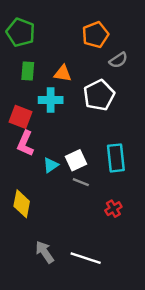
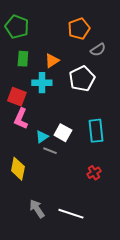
orange triangle: (63, 73) -> (52, 61), turned -42
white square: (76, 160) -> (63, 133), turned -36
gray line: (81, 182) -> (50, 151), moved

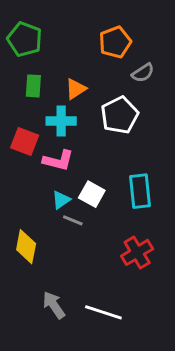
pink L-shape: (21, 119) -> (58, 160), moved, turned -100
red cross: (94, 173) -> (137, 252), size x1.5

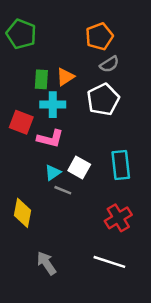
gray semicircle: (143, 73) -> (109, 64), moved
green rectangle: (33, 86) -> (41, 79), moved
white line: (103, 312) -> (109, 262), moved

